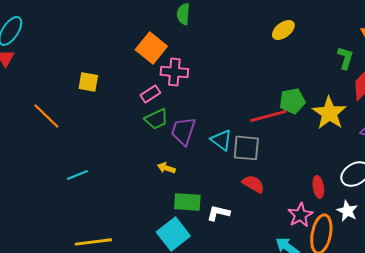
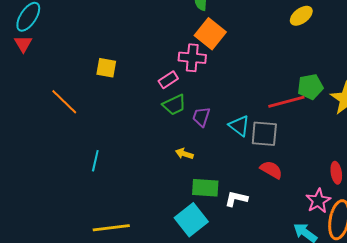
orange square: (151, 48) -> (210, 34), moved
purple trapezoid: (183, 131) -> (201, 117), size x0.7
cyan line: (77, 175) -> (95, 161), turned -55

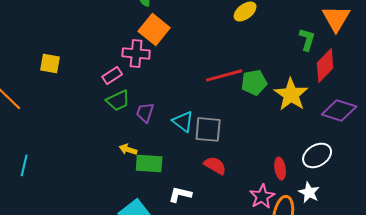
red line: (286, 102) -> (224, 75), moved
cyan line: (95, 161) -> (24, 165), moved
green rectangle: (205, 188) -> (149, 163), moved

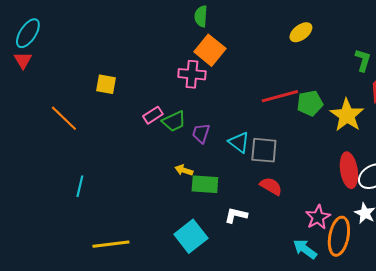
pink rectangle: (112, 75) -> (153, 115), moved
red ellipse: (280, 168) -> (349, 170), moved, size x1.6

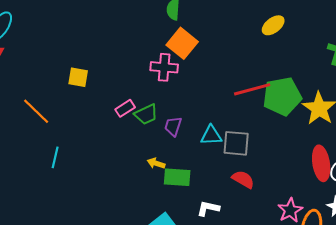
green pentagon: (310, 103) -> (282, 96), size x1.5
cyan triangle: (239, 142) -> (211, 135), turned -40
cyan line: (80, 186) -> (55, 157), moved

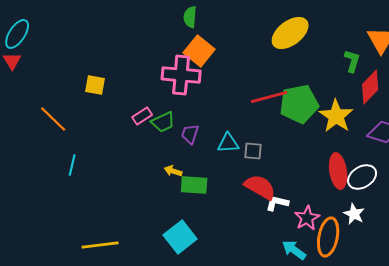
yellow ellipse: (273, 25) -> (290, 33), size x1.6
pink cross: (164, 67) -> (181, 75), size x1.4
gray square: (236, 143) -> (253, 151), size x0.7
red semicircle: (243, 179) -> (260, 187), size x1.4
white L-shape: (208, 208) -> (277, 203), moved

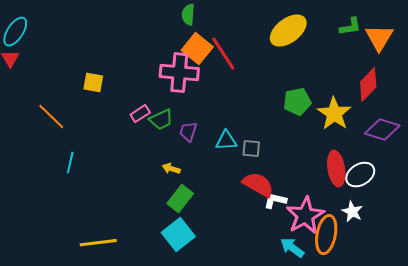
green L-shape: (352, 61) -> (350, 27), moved, turned 65
red line: (269, 97) -> (223, 54), moved, turned 72
green pentagon: (299, 104) -> (297, 102), size x0.7
green rectangle: (194, 185) -> (180, 199), moved, turned -56
pink star: (307, 218) -> (305, 216), size x1.5

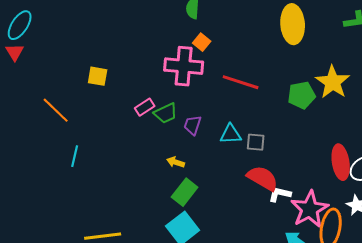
yellow ellipse: (288, 31) -> (293, 24), turned -57
orange square: (197, 49) -> (202, 42), size x0.6
red line: (223, 54) -> (241, 82), moved, turned -39
yellow star: (334, 114) -> (333, 82), moved

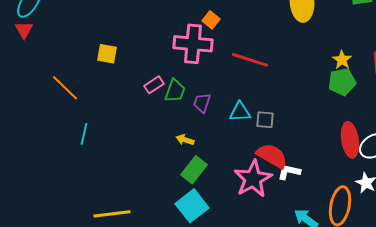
yellow star: (333, 82) -> (342, 60), size x0.6
green pentagon: (302, 95) -> (342, 82), moved
green trapezoid: (166, 113) -> (175, 91), turned -45
pink star: (310, 209) -> (253, 179), moved

